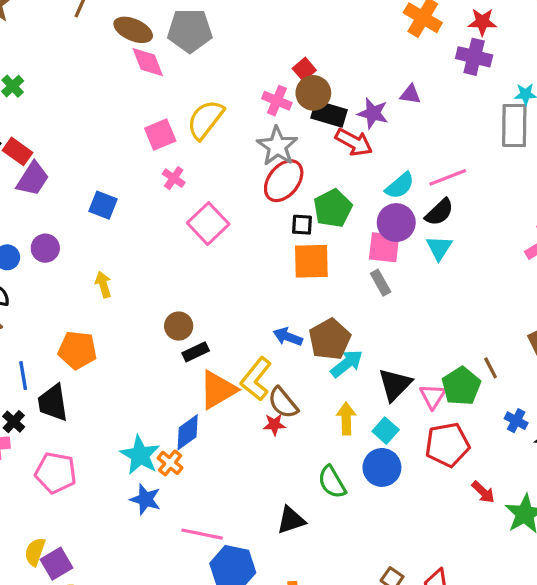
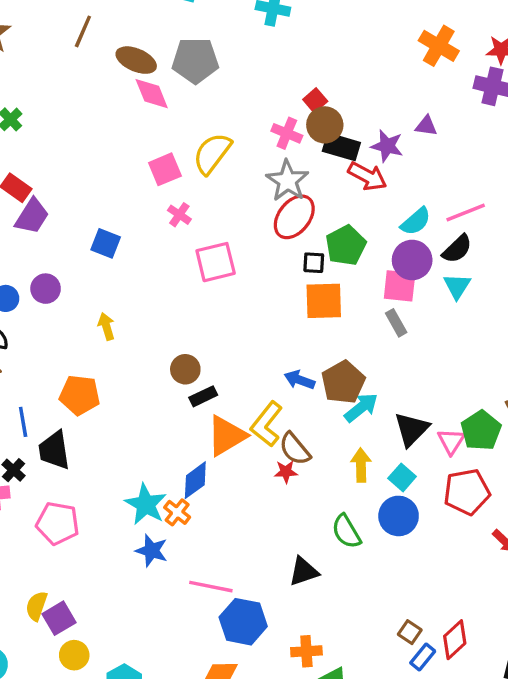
pink square: (208, 224) -> (216, 262), turned 30

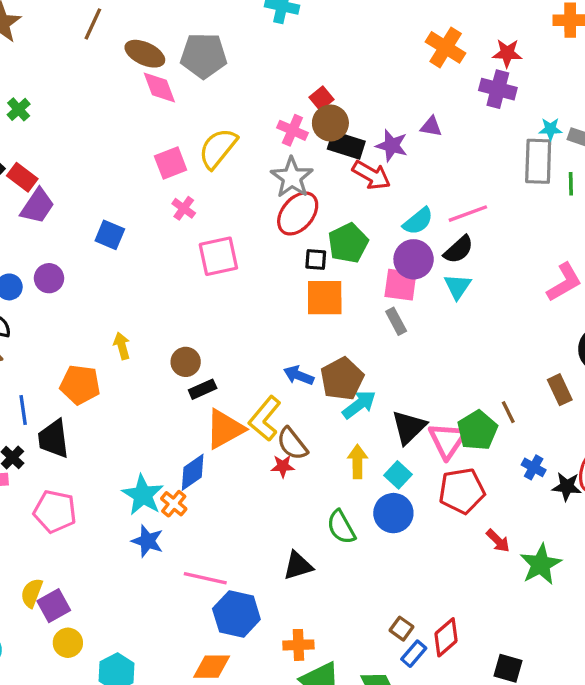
yellow arrow: (106, 326) -> (122, 346), moved
pink triangle: (451, 441) -> (448, 440), size x1.4

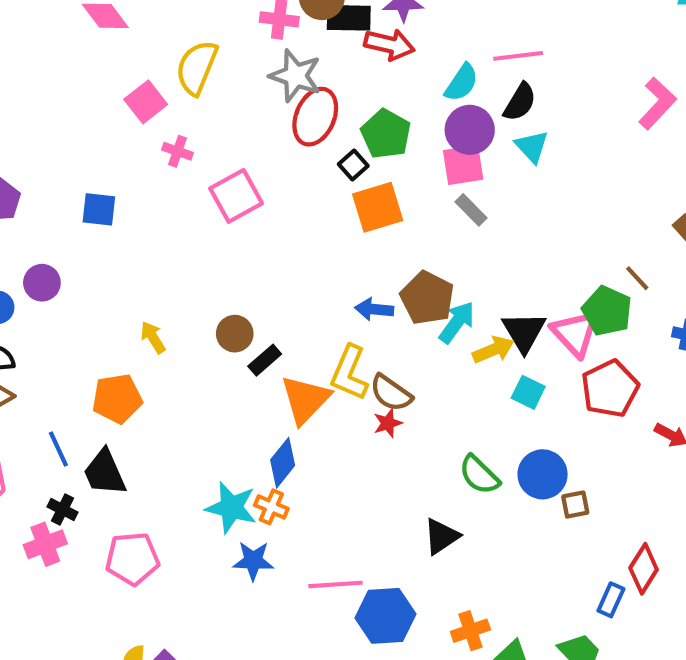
pink line: (468, 214) -> (518, 56), turned 30
black square: (316, 259) -> (353, 165), turned -30
yellow arrow: (357, 462) -> (493, 350), moved, turned 84
blue circle: (393, 513) -> (543, 474), moved
brown square: (402, 629) -> (575, 505), moved, turned -30

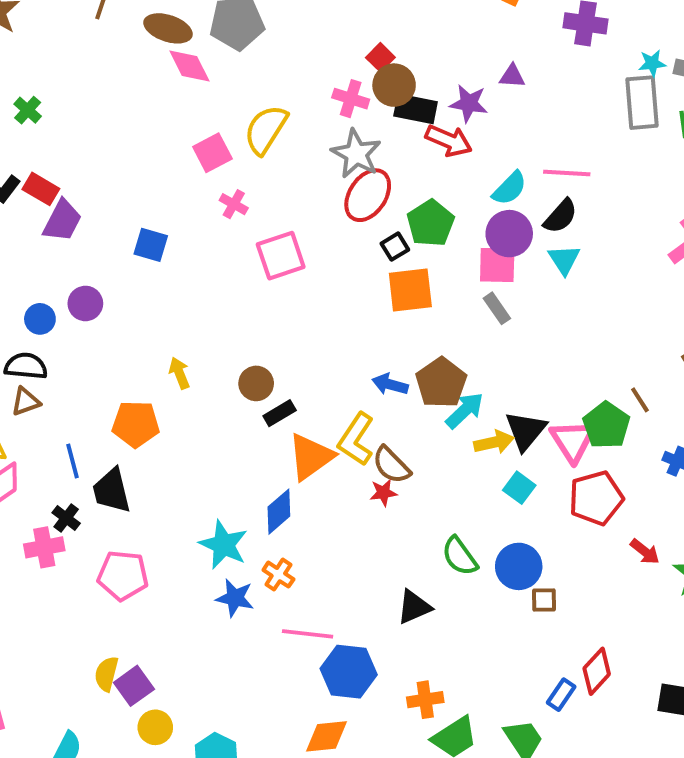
orange cross: (271, 507) -> (278, 575), moved

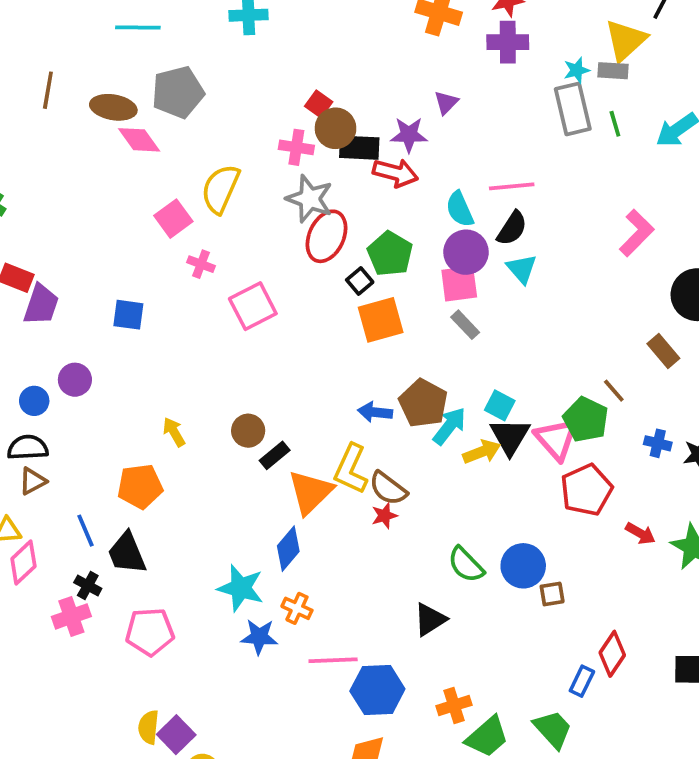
purple triangle: (512, 76) -> (446, 103), turned -40
cyan semicircle: (510, 188) -> (460, 209), turned 120
cyan square: (519, 488) -> (500, 405), moved

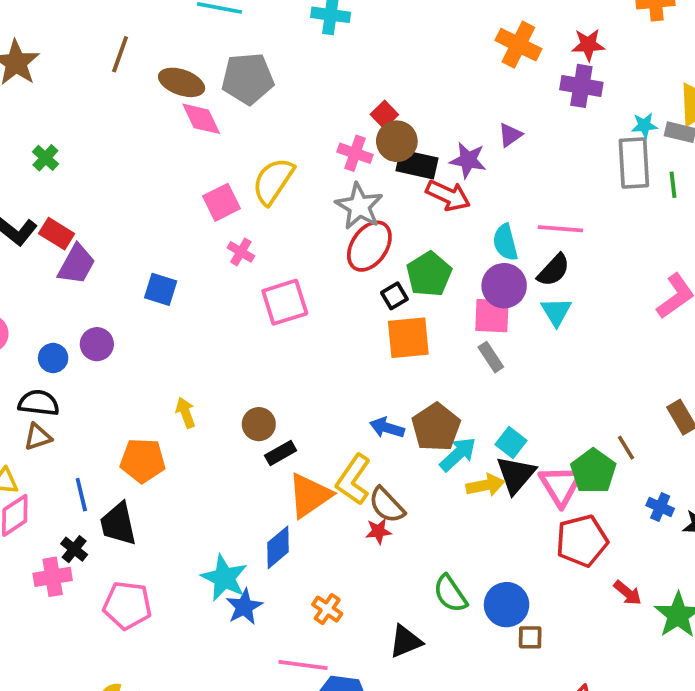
orange cross: (297, 608) -> (327, 609), moved
blue star: (259, 637) -> (244, 607), moved, turned 30

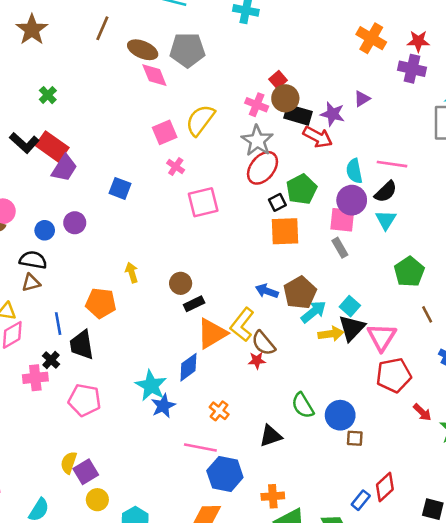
red rectangle: (57, 234) -> (52, 147), size x1.4
green pentagon: (593, 471) -> (409, 272), moved

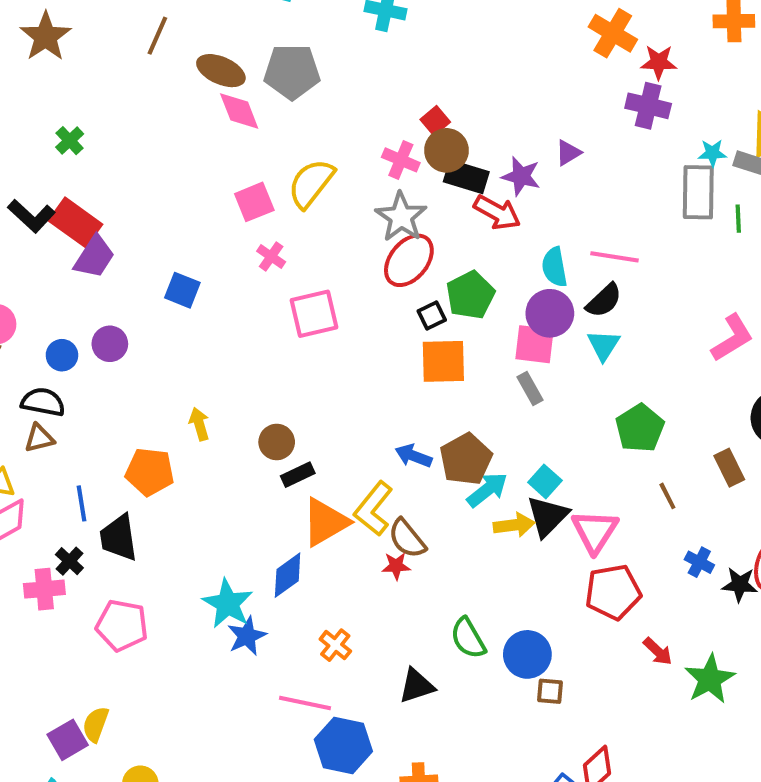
orange cross: (371, 38) -> (613, 33), moved
purple square: (86, 472) -> (68, 740), moved

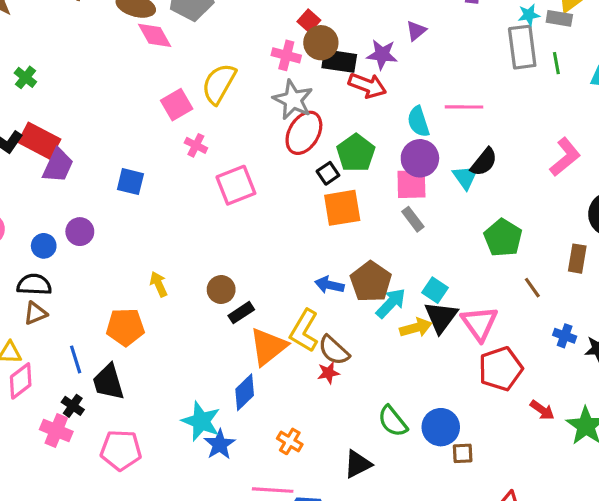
black semicircle: (604, 300) -> (484, 162), moved
brown rectangle: (729, 468) -> (577, 259), turned 44
pink cross: (44, 589) -> (56, 430), turned 36

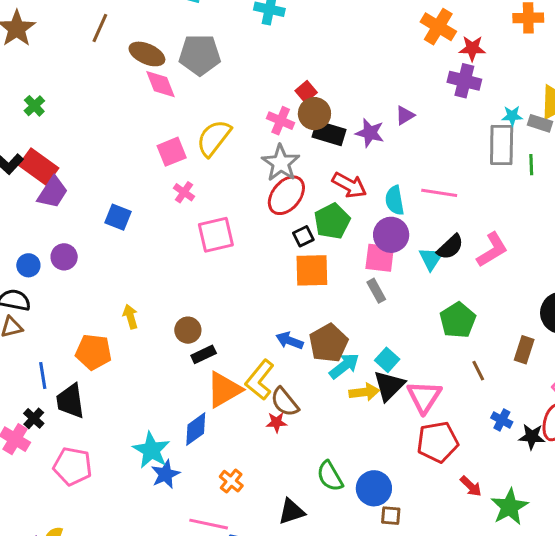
red arrow: (367, 85) -> (349, 185), moved
pink L-shape: (565, 157) -> (492, 250), moved

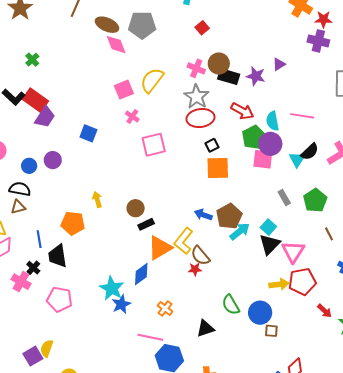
red square: (306, 92) -> (202, 28), moved
red ellipse: (286, 195) -> (200, 118), turned 44
green pentagon: (332, 221) -> (254, 137), moved
gray rectangle: (376, 291) -> (284, 197), moved
yellow arrow: (364, 392) -> (279, 284), moved

